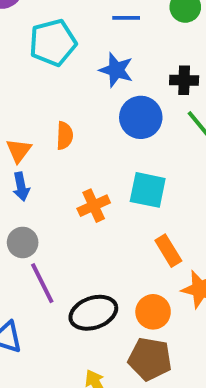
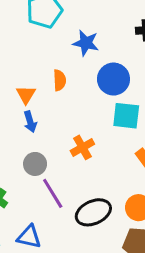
blue star: (116, 70) -> (86, 43), moved
blue circle: (141, 117) -> (113, 79), moved
orange cross: (94, 206) -> (82, 147), moved

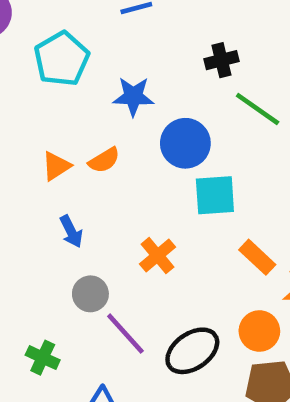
orange semicircle: (60, 80) -> (104, 160), turned 72
orange triangle: (26, 95) -> (56, 166), moved, turned 36

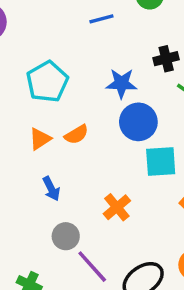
cyan pentagon: (62, 59) -> (47, 82), moved
blue star: (133, 96) -> (121, 83), moved

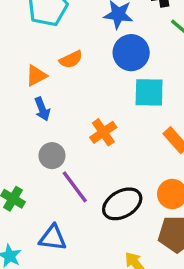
orange triangle: (40, 139) -> (36, 76), moved

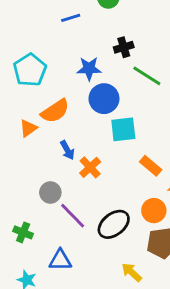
orange semicircle: (71, 59) -> (55, 111), size x1.5
blue arrow: (42, 109) -> (67, 150), moved

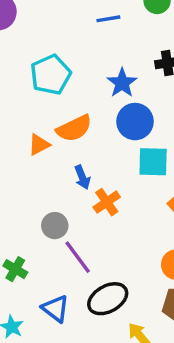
blue star: (89, 69) -> (122, 83), turned 30
black ellipse: (114, 224) -> (108, 299), moved
blue triangle: (60, 260) -> (55, 309), turned 30

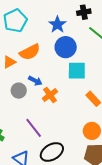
blue arrow: (82, 177) -> (35, 81), turned -40
gray circle: (55, 226) -> (19, 91), moved

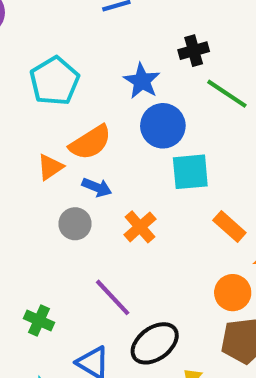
blue arrow: (35, 81) -> (97, 187), moved

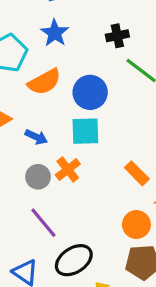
blue star: (142, 81) -> (55, 33), moved
orange semicircle: (90, 142) -> (44, 82), moved
cyan square: (190, 172) -> (85, 131), moved
gray circle: (75, 224) -> (38, 177), moved

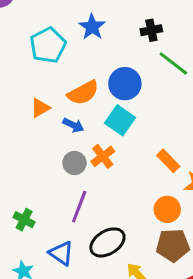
orange semicircle: (44, 82) -> (83, 93), moved
cyan square: (85, 131) -> (120, 120), turned 36
purple line: (43, 223) -> (79, 207), turned 60

